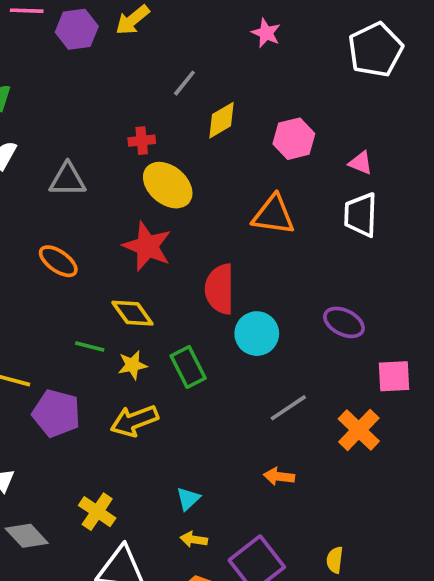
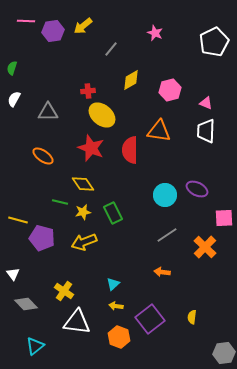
gray line: (184, 83) -> (111, 49), moved
red semicircle: (220, 289) -> (130, 150), moved
cyan circle: (257, 334) -> (165, 195), moved

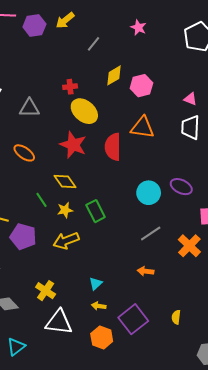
pink hexagon: (170, 90) -> (141, 86), moved
green line: (60, 202) -> (42, 200), turned 42

